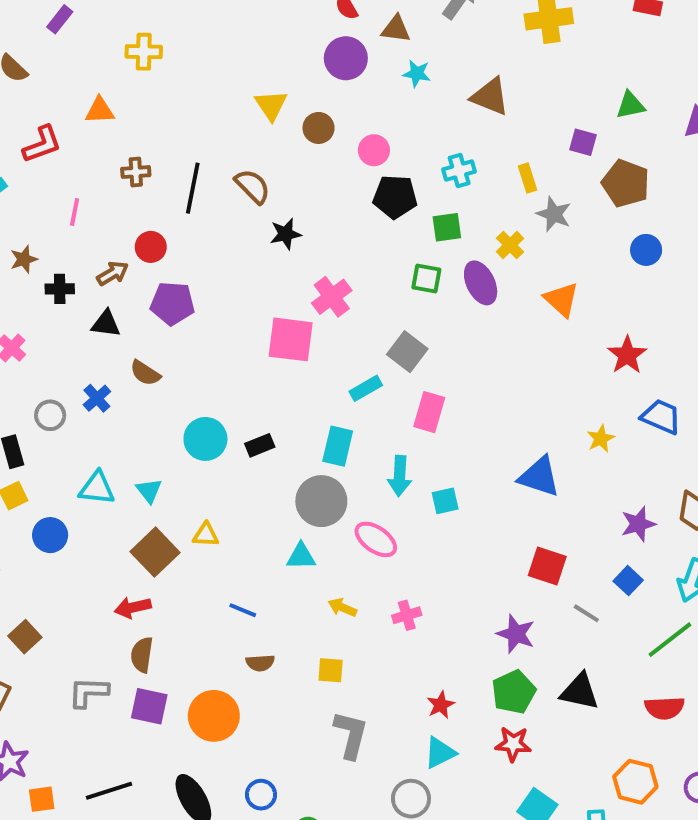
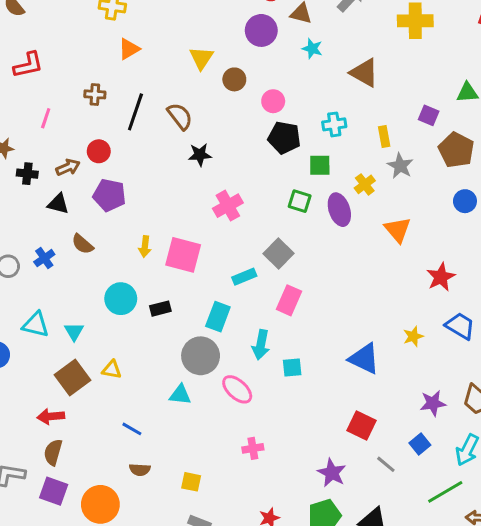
orange triangle: (100, 111) -> (129, 49), moved, turned -35
pink square: (291, 339) -> (183, 255), moved
yellow arrow: (342, 608) -> (145, 247), moved, turned -114

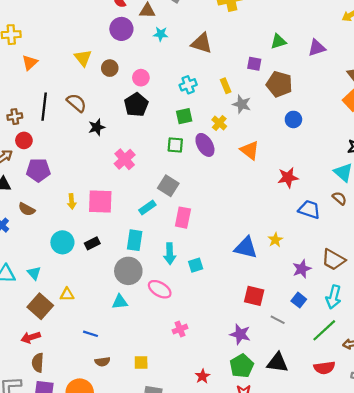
brown cross: (95, 94) -> (15, 117), moved
black pentagon: (284, 138) -> (136, 105), moved, turned -30
red star: (441, 277) -> (288, 177), turned 30
yellow star: (413, 336) -> (275, 240), moved

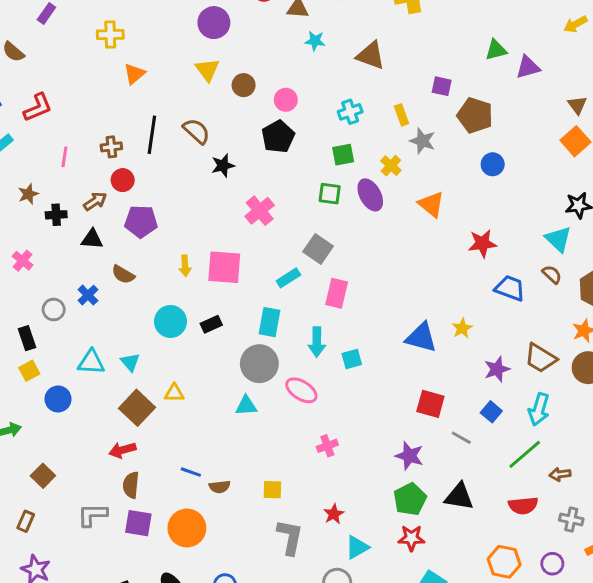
purple circle: (121, 29) -> (214, 23), moved
green triangle: (278, 41) -> (496, 50), moved
blue line: (91, 334) -> (191, 472), moved
red star: (203, 376) -> (334, 514), moved

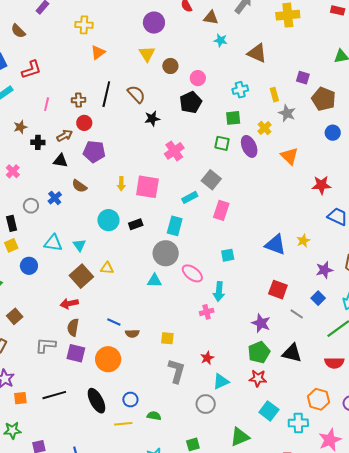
cyan arrow: (317, 342) -> (219, 292), moved

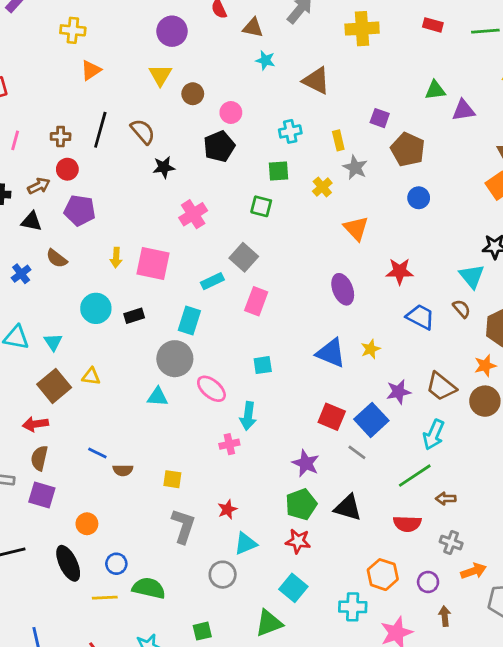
purple ellipse: (249, 146) -> (343, 289), moved
blue square: (318, 298) -> (371, 420), moved, size x1.6
orange circle: (108, 359) -> (87, 524), moved, size x0.6
cyan square: (269, 411) -> (293, 588), moved
green semicircle: (154, 416) -> (149, 588), size x1.6

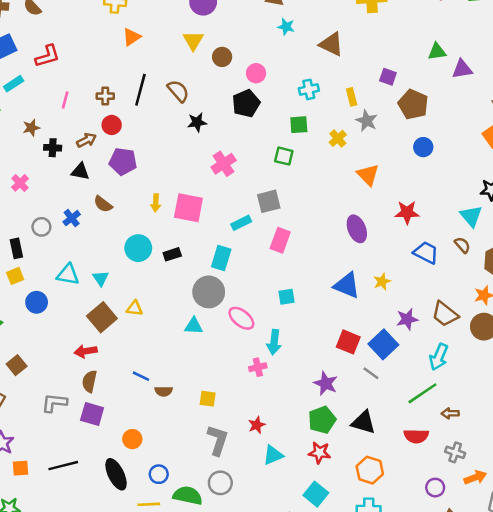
gray square: (244, 257) -> (269, 201), turned 35
gray circle: (223, 575) -> (220, 483), moved
orange hexagon: (383, 575) -> (370, 470), moved

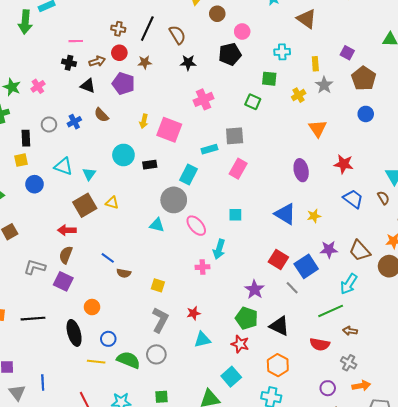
pink line: (65, 100) -> (76, 41), moved, turned 64
brown star: (31, 128) -> (145, 62), moved
green pentagon: (322, 420) -> (247, 318), turned 30

